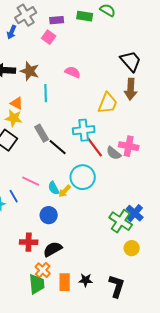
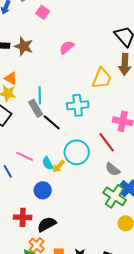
pink semicircle: (73, 72) -> (67, 47), turned -63
cyan line: (46, 93) -> (40, 95), moved
red line: (95, 147) -> (107, 142), moved
gray semicircle: (114, 153) -> (113, 169), moved

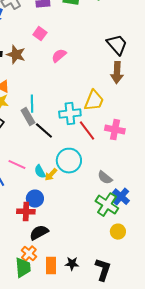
pink square: (43, 12) -> (40, 34), moved
yellow trapezoid: (102, 78) -> (94, 101), moved
red line: (107, 142) -> (87, 131), moved
red cross: (23, 217) -> (26, 212), moved

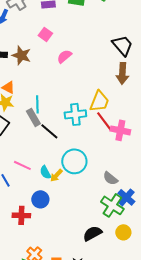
red line: (87, 131) -> (104, 121), moved
red cross: (26, 212) -> (21, 215), moved
black semicircle: (39, 233) -> (92, 233), moved

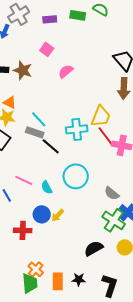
cyan line: (37, 104) -> (39, 119), turned -42
gray rectangle: (33, 117) -> (35, 132), turned -42
yellow arrow: (56, 175) -> (58, 215), moved

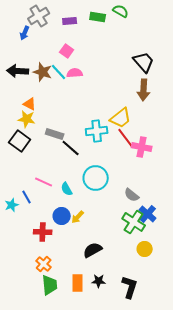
pink semicircle: (66, 71) -> (75, 73), moved, turned 35
yellow trapezoid: (101, 116) -> (121, 118), turned 30
cyan line: (39, 119) -> (59, 72), moved
black semicircle: (94, 248) -> (93, 250), moved
orange cross: (36, 269) -> (44, 264), moved

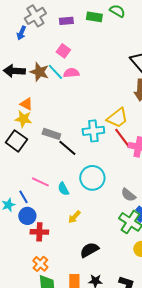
blue circle: (62, 216) -> (27, 216), moved

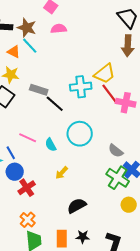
cyan line: (55, 72) -> (30, 46), moved
orange triangle: (26, 104) -> (14, 52), moved
red cross: (39, 232) -> (27, 188), turned -36

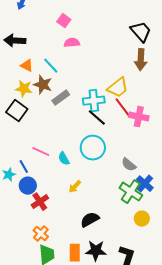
brown star: (27, 28) -> (43, 85), moved
cyan line: (30, 46) -> (51, 66), moved
gray rectangle: (39, 90) -> (61, 98), moved, turned -54
black line: (55, 104) -> (97, 118), moved
black star: (83, 237) -> (96, 251), size x1.5

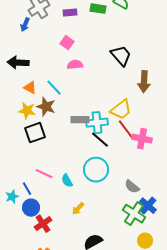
black trapezoid: (141, 32) -> (121, 56), moved
gray rectangle: (61, 98) -> (80, 120), moved, turned 36
black square: (17, 111) -> (35, 133), moved, turned 35

